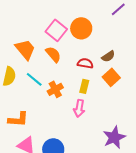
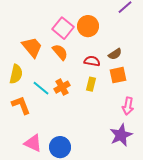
orange square: (111, 77) -> (118, 75), turned 30
cyan line: (34, 79) -> (41, 88), moved
pink arrow: (79, 108) -> (128, 106), moved
orange L-shape: (18, 119) -> (21, 105), moved, turned -115

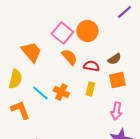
orange semicircle: (60, 52) -> (69, 57), moved
orange cross: (62, 87) -> (61, 92), turned -35
pink arrow: (128, 106) -> (116, 111), moved

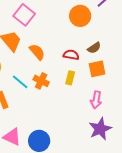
orange circle: (87, 31) -> (80, 16), moved
pink square: (62, 33) -> (24, 15), moved
orange semicircle: (69, 57) -> (37, 52), moved

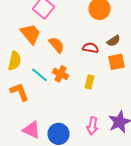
yellow rectangle: (70, 78) -> (90, 82), moved
pink arrow: (96, 100) -> (92, 126), moved

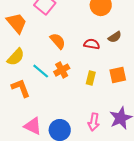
orange trapezoid: (30, 34) -> (17, 23), moved
yellow semicircle: (14, 61) -> (16, 57), turned 30
orange square: (116, 62) -> (118, 75), moved
orange cross: (60, 74) -> (62, 70), turned 35

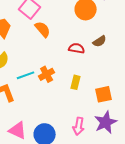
orange semicircle: (58, 41) -> (43, 29), moved
cyan line: (41, 71) -> (26, 75), turned -60
orange square: (118, 75) -> (104, 94), moved

